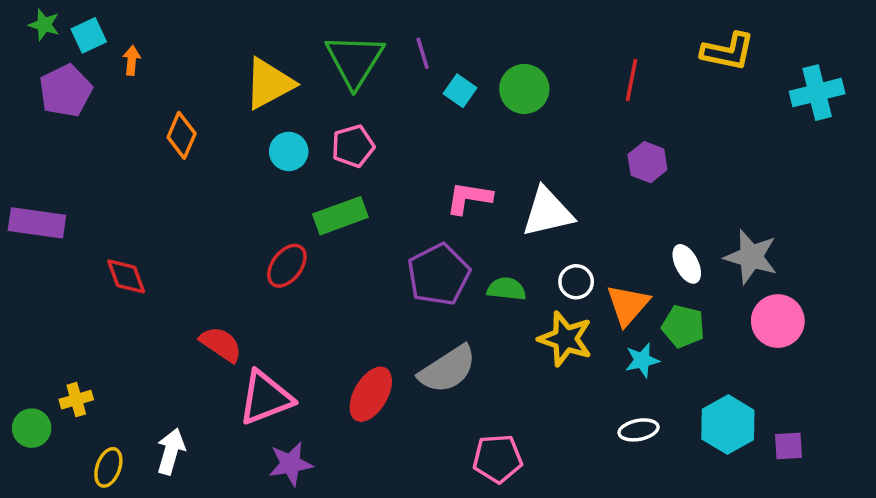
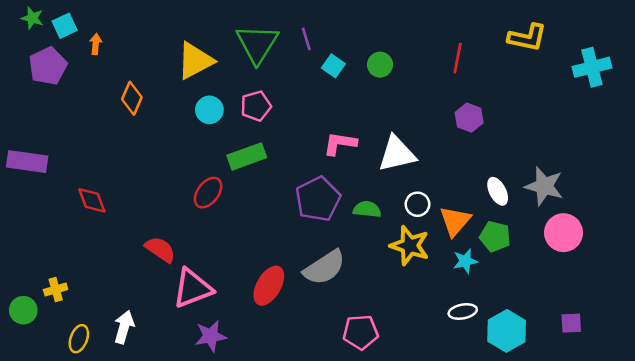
green circle: (524, 89) -> (380, 65), size x0.7
cyan hexagon: (728, 425) -> (507, 331), moved

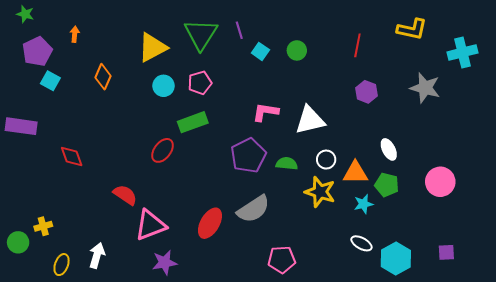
cyan square: (65, 26) -> (50, 81), moved, turned -36
gray star: (544, 186) -> (425, 88), moved
orange triangle: (455, 221) -> (355, 173), turned 48
white ellipse: (463, 311) -> (361, 243), turned 40

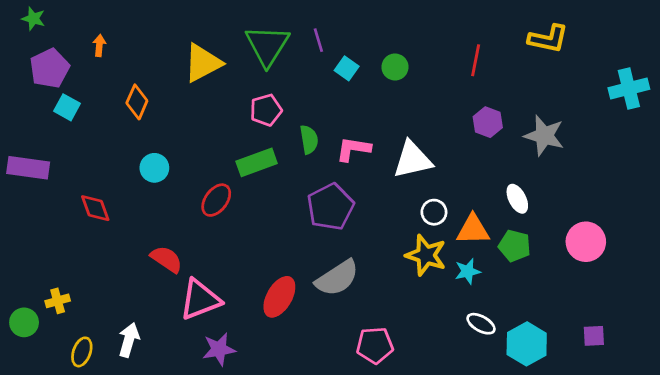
cyan cross: (462, 52) -> (629, 89), moved
cyan circle: (164, 86) -> (154, 168), moved
gray star: (425, 88) -> (544, 136), moved
green semicircle: (287, 164) -> (309, 140), moved, turned 75
cyan star: (363, 204) -> (468, 271), moved

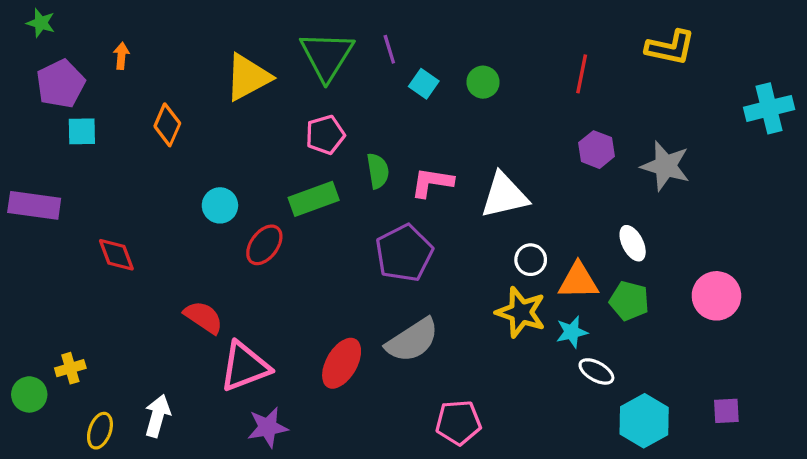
cyan square: (67, 107) -> (82, 131), turned -30
cyan circle: (154, 168) -> (220, 205), moved
white ellipse: (481, 324) -> (596, 371), moved

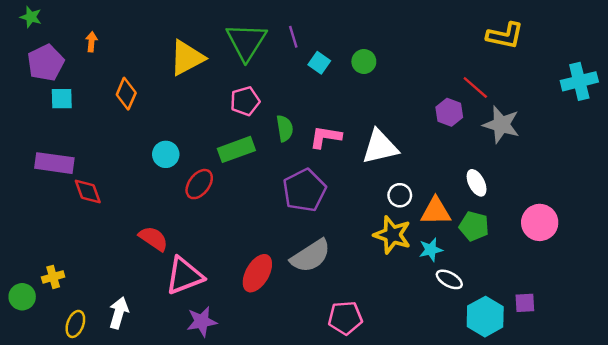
red line: (582, 74) -> (475, 88), moved, turned -60
purple rectangle: (34, 205) -> (54, 163), moved
purple square: (726, 411) -> (525, 303), moved

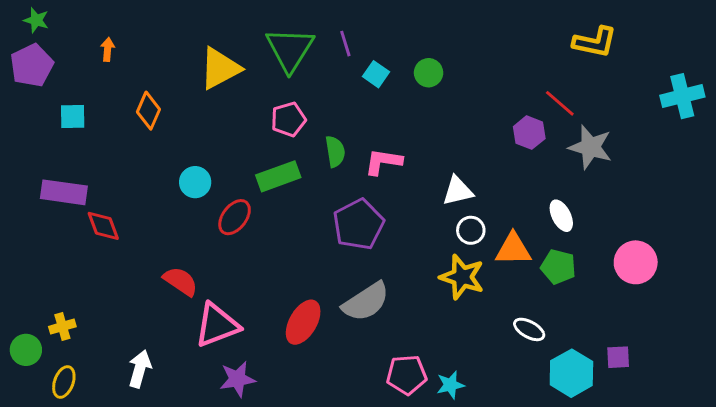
purple pentagon: (46, 63) -> (32, 65), moved
white triangle: (380, 147) -> (458, 191), moved, size x0.7
cyan star: (431, 250) -> (450, 385), moved
yellow ellipse: (75, 324) -> (64, 382), moved

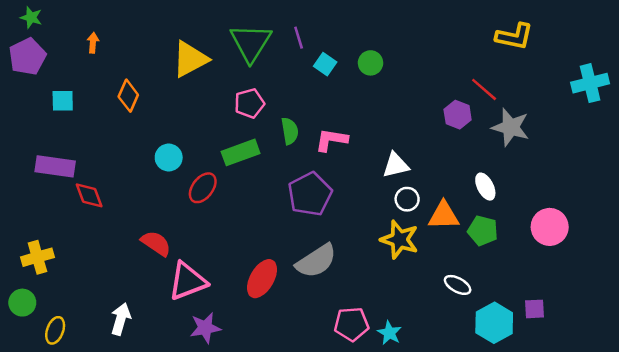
yellow cross: (62, 327) -> (37, 257), moved, size x1.4
cyan star: (450, 385) -> (389, 333), turned -30

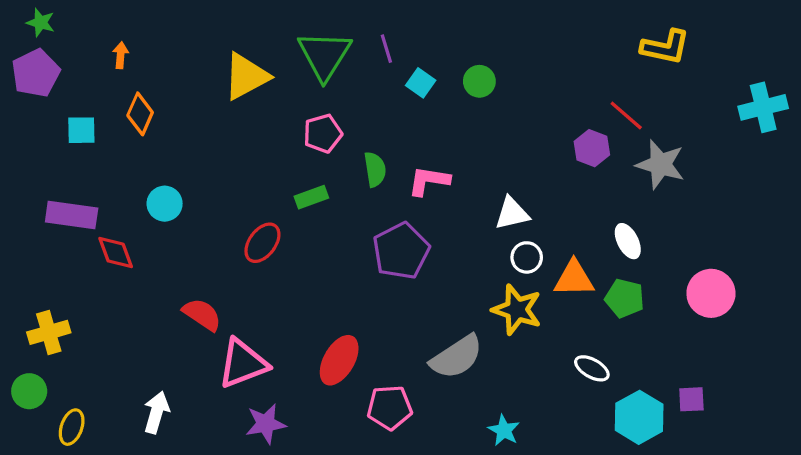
orange diamond: (128, 96) -> (140, 114), moved
green rectangle: (241, 152) -> (311, 197), size x0.7
cyan circle: (169, 158) -> (165, 204), moved
gray semicircle: (316, 261) -> (457, 357), moved
pink pentagon: (352, 324) -> (390, 407), moved

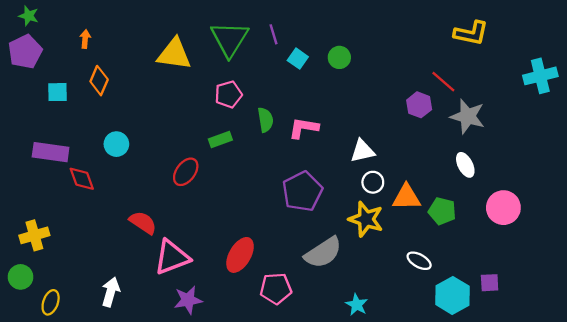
yellow triangle: (246, 76) -> (174, 54), turned 36
white ellipse: (628, 241) -> (465, 165), moved
purple pentagon: (401, 251) -> (302, 191), moved

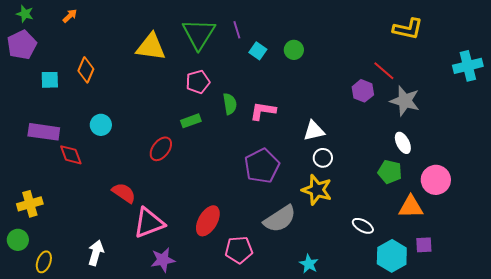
orange arrow: (85, 39) -> (70, 16), moved, turned 42
orange triangle: (406, 197) -> (411, 207), moved
green pentagon: (442, 211) -> (390, 172), moved

